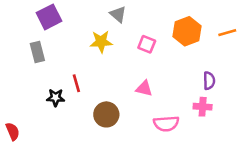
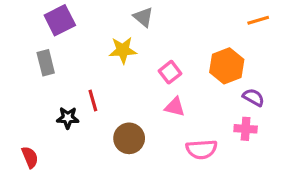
orange hexagon: (187, 31) -> (227, 66), moved
orange line: (227, 33) -> (258, 20), moved
pink square: (147, 44) -> (170, 72), moved, turned 30
purple semicircle: (209, 81) -> (253, 97), turned -60
red semicircle: (13, 131) -> (30, 157), moved

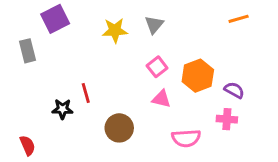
gray triangle: (143, 17) -> (154, 25), moved, turned 30
yellow star: (123, 50) -> (115, 30), moved
gray rectangle: (46, 63) -> (28, 51), moved
orange hexagon: (227, 66) -> (198, 76), moved

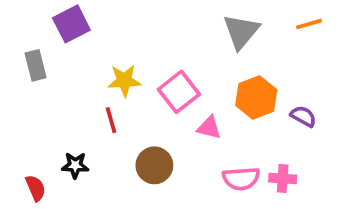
gray triangle: (154, 25) -> (241, 31), moved, size x1.5
yellow star: (115, 30) -> (124, 80), moved
pink square: (157, 67) -> (179, 92), moved, size x1.5
black star: (62, 109) -> (75, 165), moved
pink cross: (227, 119) -> (283, 179), moved

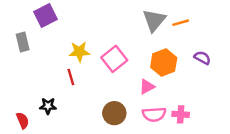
orange line: (309, 24) -> (181, 23), moved
purple semicircle: (303, 116) -> (202, 58), moved
pink triangle: (209, 128) -> (147, 87), moved, turned -42
brown circle: (154, 165) -> (114, 113), moved

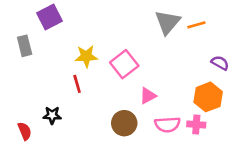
orange hexagon: (164, 63) -> (208, 97), moved
pink triangle: (147, 87) -> (148, 96), moved

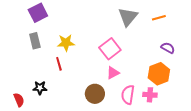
orange line: (196, 25) -> (159, 18), moved
gray rectangle: (25, 46) -> (35, 41), moved
pink square: (124, 64) -> (110, 49), moved
pink semicircle: (167, 124) -> (128, 95), turned 102

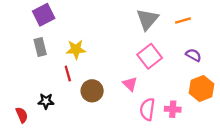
pink square: (110, 49) -> (150, 56), moved
pink triangle: (113, 73) -> (130, 84), turned -48
orange hexagon: (159, 74) -> (201, 89), moved
brown circle: (95, 94) -> (92, 91), moved

